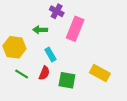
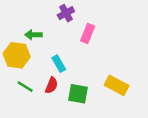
purple cross: (57, 11) -> (66, 13), turned 32
pink rectangle: (75, 29) -> (88, 34), size x0.7
green arrow: (40, 30) -> (33, 35), moved

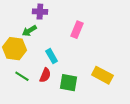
purple cross: (66, 13) -> (40, 12), moved, turned 32
green arrow: (33, 35) -> (29, 31), turned -32

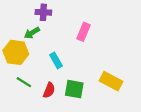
red semicircle: (45, 75) -> (49, 90), moved

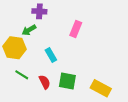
yellow rectangle: (111, 81) -> (101, 88), moved
red semicircle: (49, 90) -> (45, 82), turned -48

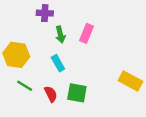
green arrow: (29, 30) -> (60, 35), moved, turned -72
yellow rectangle: (101, 88) -> (131, 81), moved

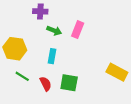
green arrow: (60, 35) -> (54, 31), turned -56
cyan rectangle: (58, 63) -> (52, 56), turned 40

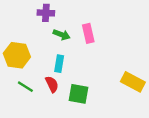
pink rectangle: (78, 30) -> (88, 33), turned -35
red semicircle: (46, 84) -> (52, 84), moved

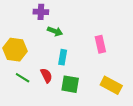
pink rectangle: (88, 33) -> (100, 44), moved
cyan rectangle: (59, 64) -> (63, 57), moved
yellow rectangle: (133, 82) -> (111, 85), moved

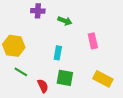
green arrow: (55, 31) -> (65, 21), moved
red semicircle: (46, 76) -> (43, 86), moved

